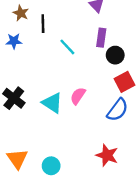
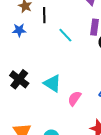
pink semicircle: (78, 96) -> (74, 98), moved

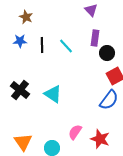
black line: (44, 15) -> (42, 45), moved
pink semicircle: (74, 98) -> (75, 132), moved

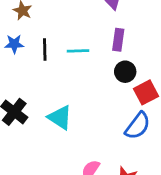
cyan line: (66, 46) -> (78, 51), turned -49
black circle: (107, 53) -> (125, 72), moved

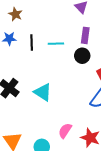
black circle: (125, 72) -> (82, 56), moved

